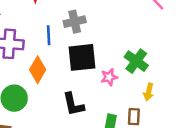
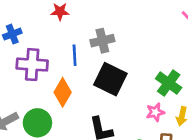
black square: (82, 57) -> (110, 79), turned 32
pink star: (109, 77) -> (155, 112), moved

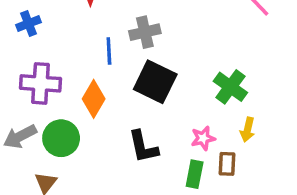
purple cross: (32, 65) -> (41, 83), moved
pink star: (155, 112) -> (203, 138), moved

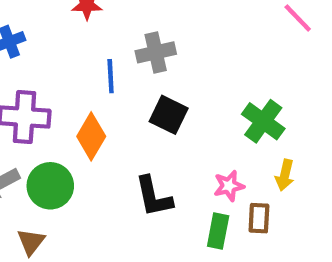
black square: (155, 82) -> (169, 115), size x0.7

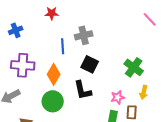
green circle: (50, 186) -> (53, 101), moved
black L-shape: (154, 197) -> (83, 90), moved

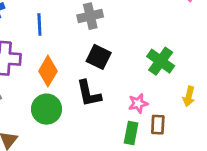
blue line: (63, 46) -> (39, 25), moved
yellow arrow: (144, 92) -> (189, 96), moved

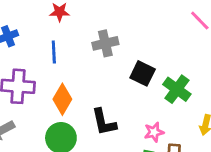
black square: (99, 57) -> (143, 73), moved

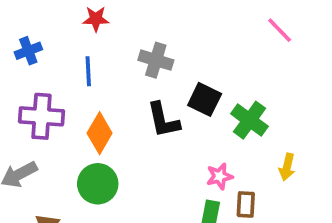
gray cross: (105, 43) -> (156, 60), turned 30
black L-shape: (104, 122) -> (163, 120), moved

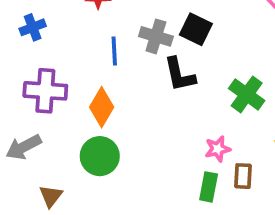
blue line: (88, 71) -> (114, 51), moved
black square: (205, 99) -> (196, 29), moved
black L-shape: (163, 120) -> (180, 74), moved

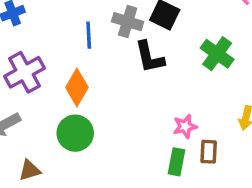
purple cross: (45, 91) -> (25, 72), turned -33
green cross: (247, 94) -> (217, 54), moved
brown triangle: (51, 196) -> (30, 170), turned 35

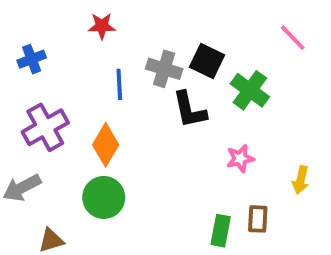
green cross: (217, 54) -> (250, 90), moved
pink star: (185, 126) -> (240, 158), moved

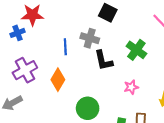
red star: (102, 26) -> (32, 15), moved, size x1.5
black square: (207, 61) -> (108, 13), moved
green circle: (104, 197) -> (88, 108), moved

